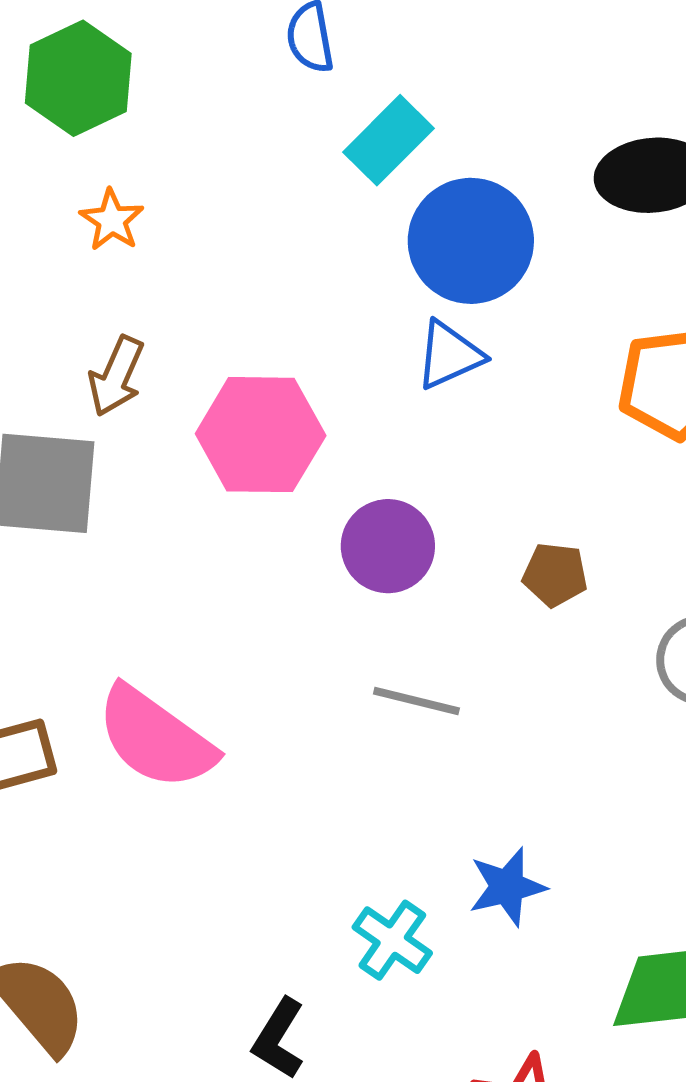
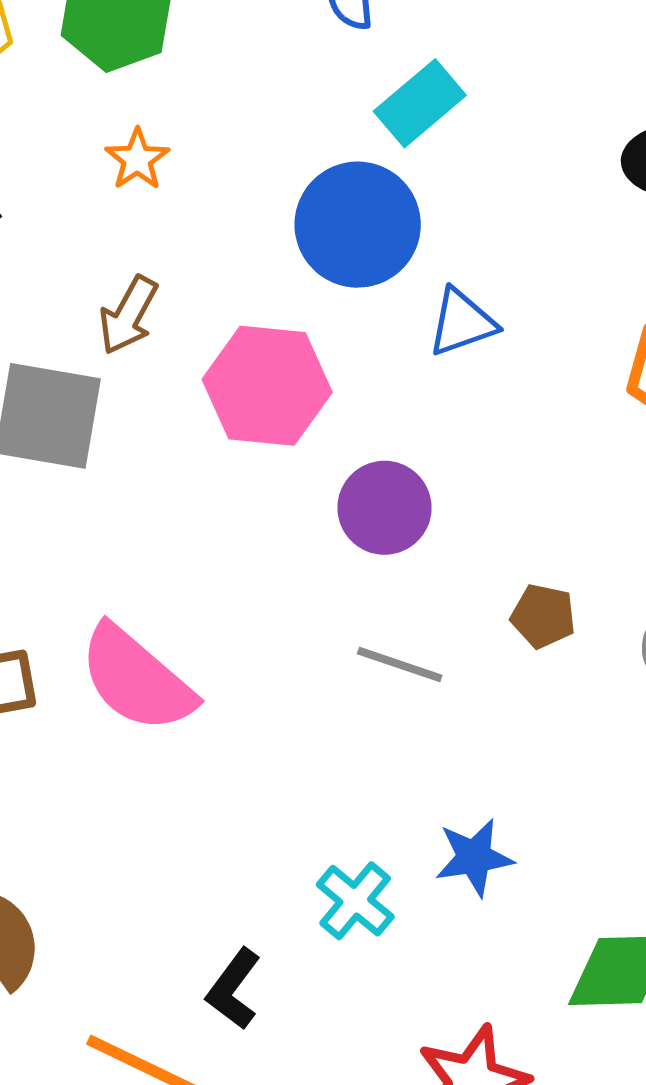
blue circle: (471, 241) -> (358, 225), moved
brown pentagon: (555, 575) -> (543, 616), moved

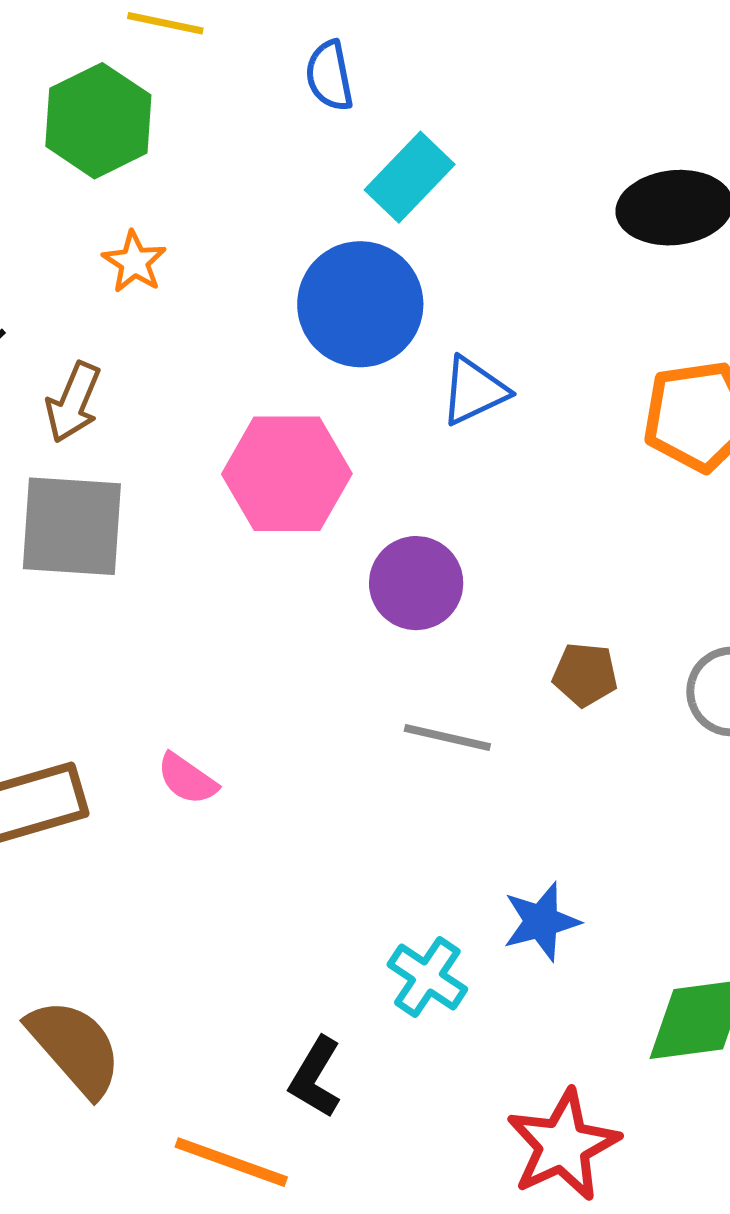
brown arrow: (128, 315) -> (73, 402), moved
pink semicircle: (137, 679) -> (187, 779), size x0.5

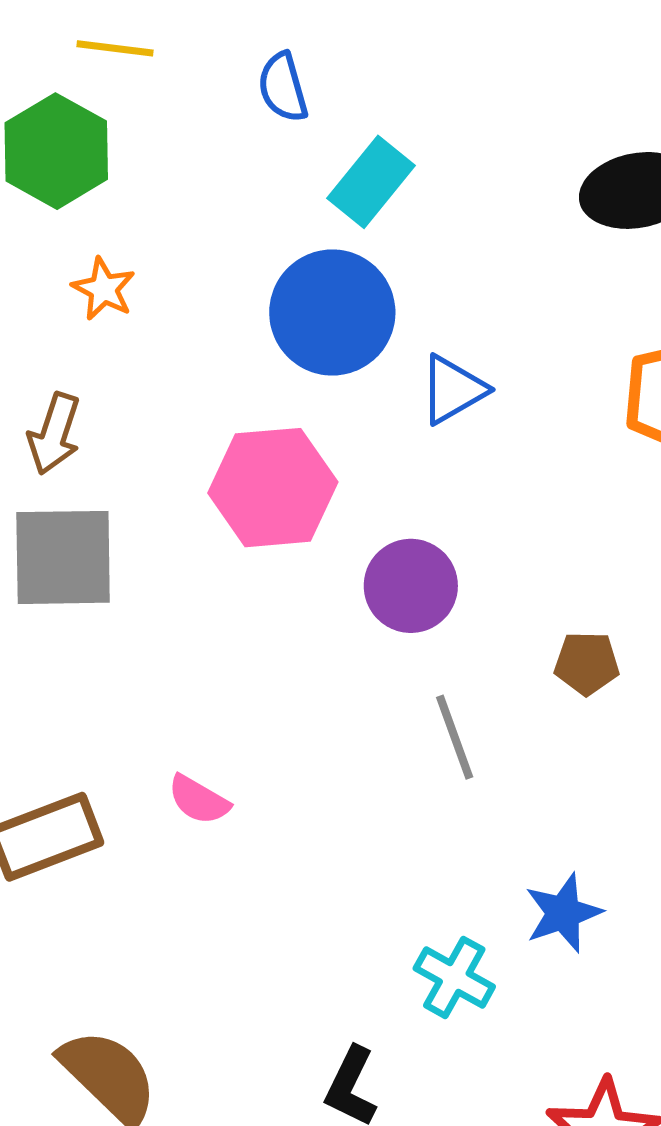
gray line: (447, 737) -> (455, 737), turned 62

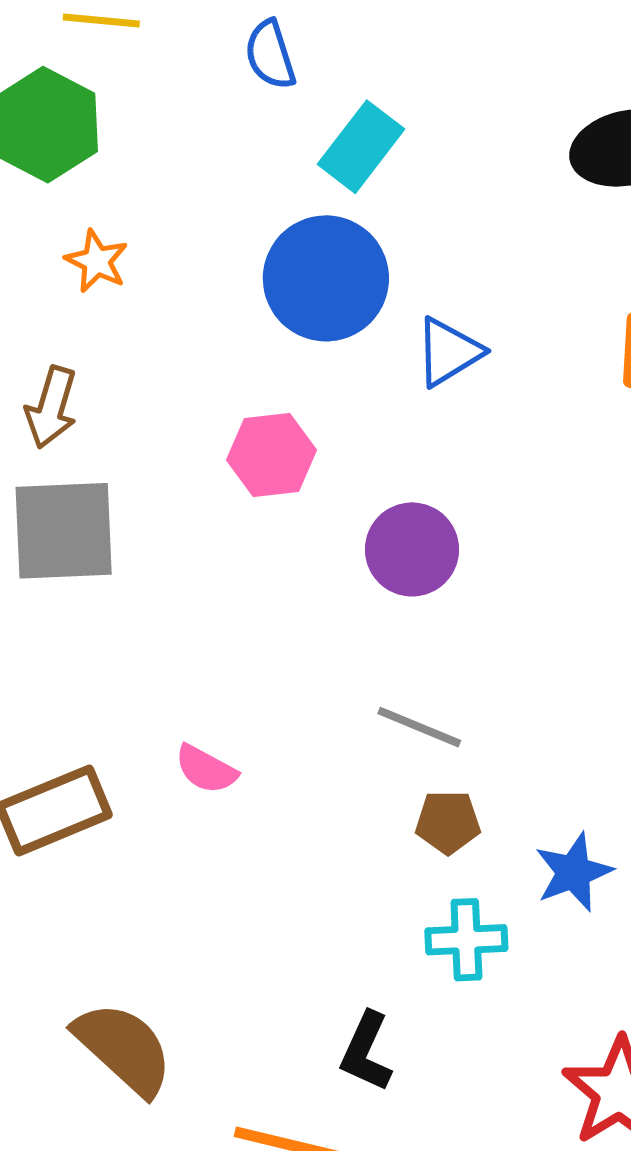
pink hexagon: (273, 488) -> (271, 455), size x0.7
brown pentagon: (587, 663) -> (448, 822), moved
gray line: (455, 737) -> (419, 727), moved, turned -46
cyan cross: (454, 977) -> (466, 940), turned -30

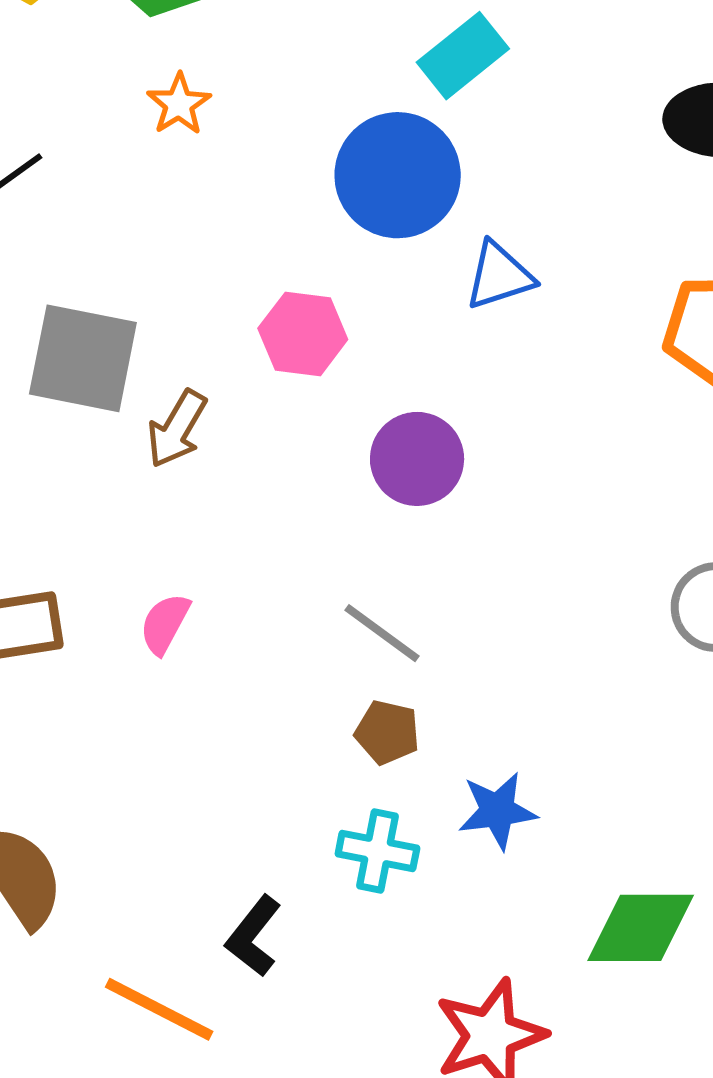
brown arrow: (51, 407) -> (177, 429), moved
pink semicircle: (206, 769) -> (165, 624), turned 76

